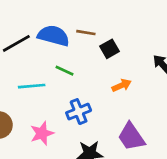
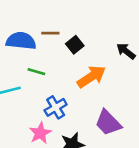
orange arrow: (122, 85) -> (91, 77), size x1.6
pink star: (42, 133) -> (40, 133), moved

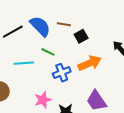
blue semicircle: (21, 41) -> (40, 26), turned 30
blue cross: (56, 107) -> (62, 73), moved

